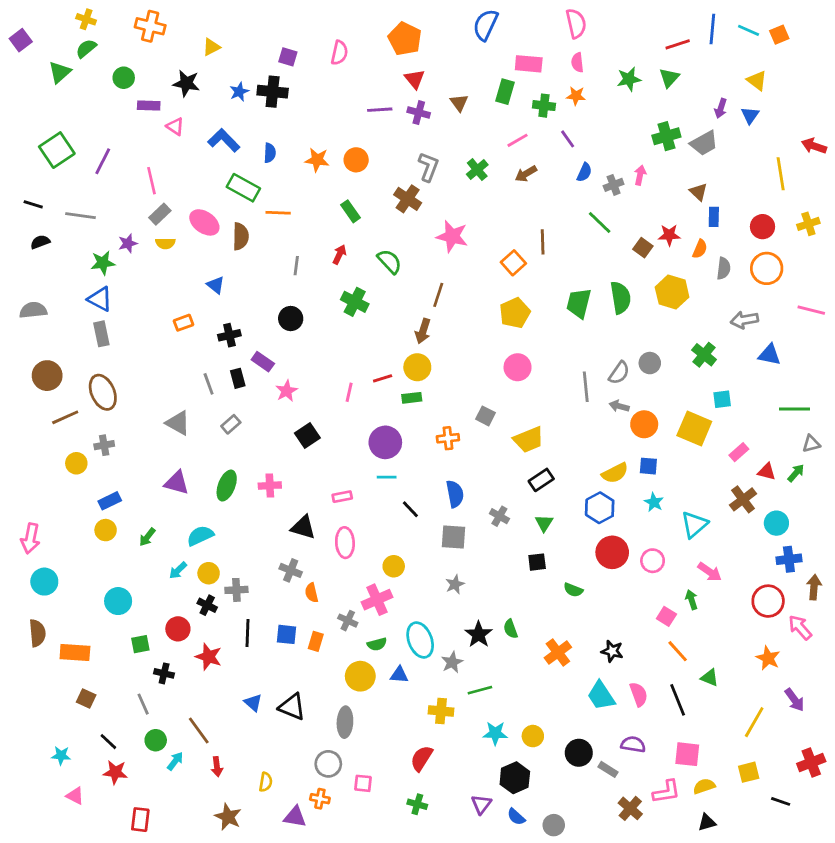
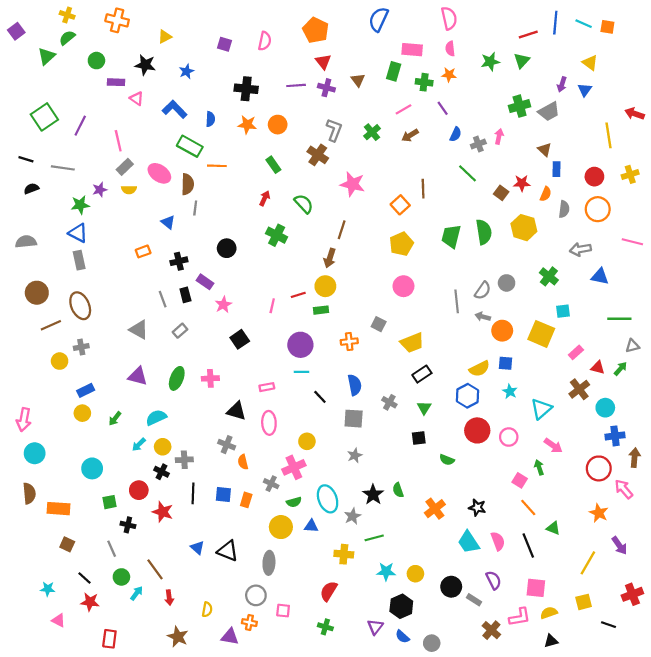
orange square: (779, 35) -> (607, 27), turned 32
black cross: (273, 92) -> (246, 89), moved
gray line: (296, 266) -> (195, 208), moved
purple semicircle: (633, 744) -> (494, 580), turned 54

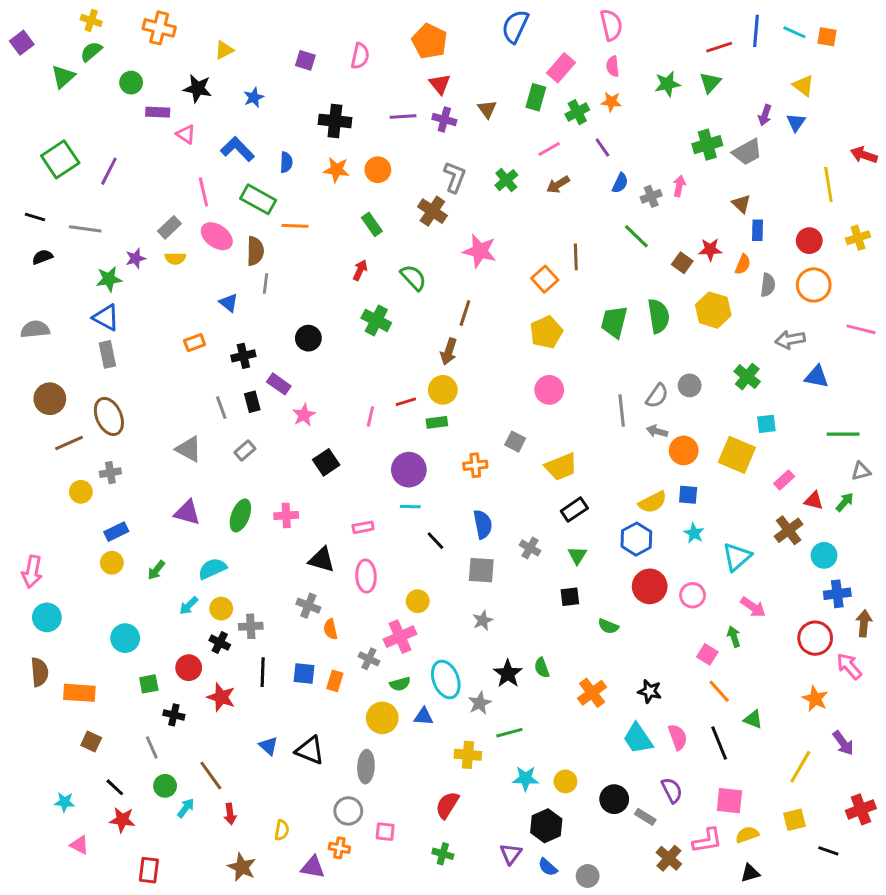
pink rectangle: (412, 50) -> (561, 68), turned -54
green cross: (424, 82) -> (577, 112), turned -35
pink line: (118, 141) -> (203, 192), moved

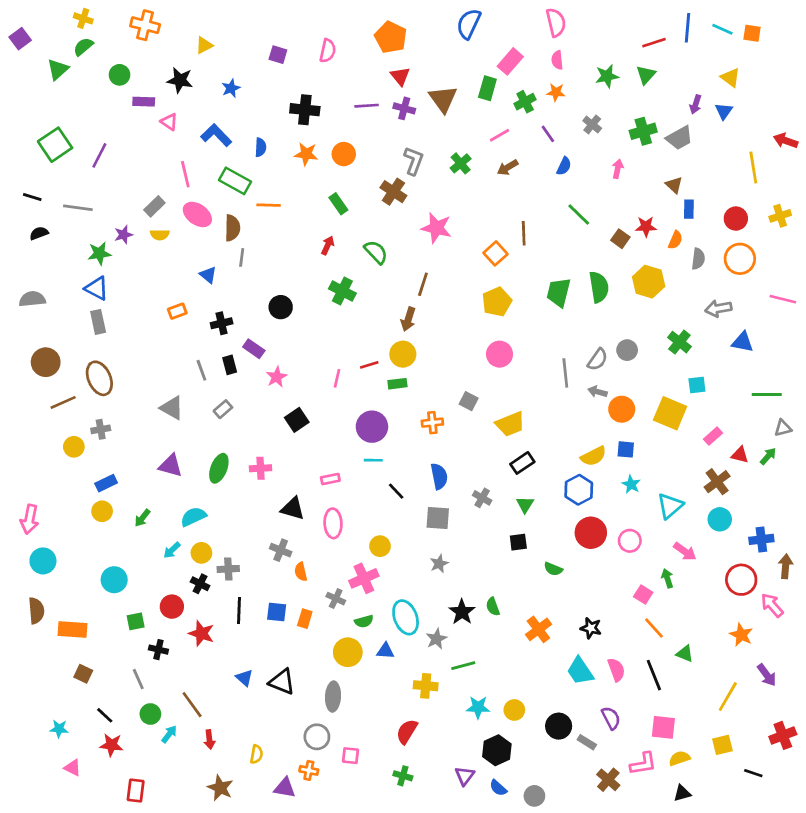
brown triangle: (487, 109) -> (443, 99), size x1.6
gray cross: (651, 196) -> (592, 125), moved, turned -30
cyan circle: (824, 555) -> (720, 519), moved

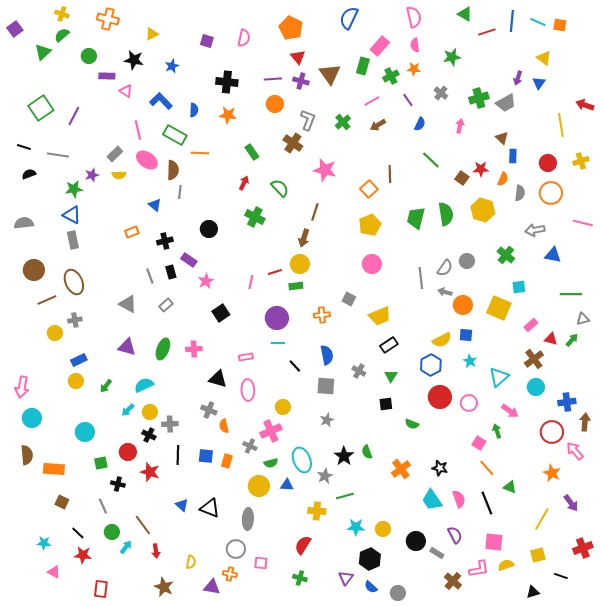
green triangle: (646, 75) -> (465, 14), moved, turned -42
orange circle: (344, 154) -> (275, 104), moved
black triangle: (682, 793) -> (533, 592), moved

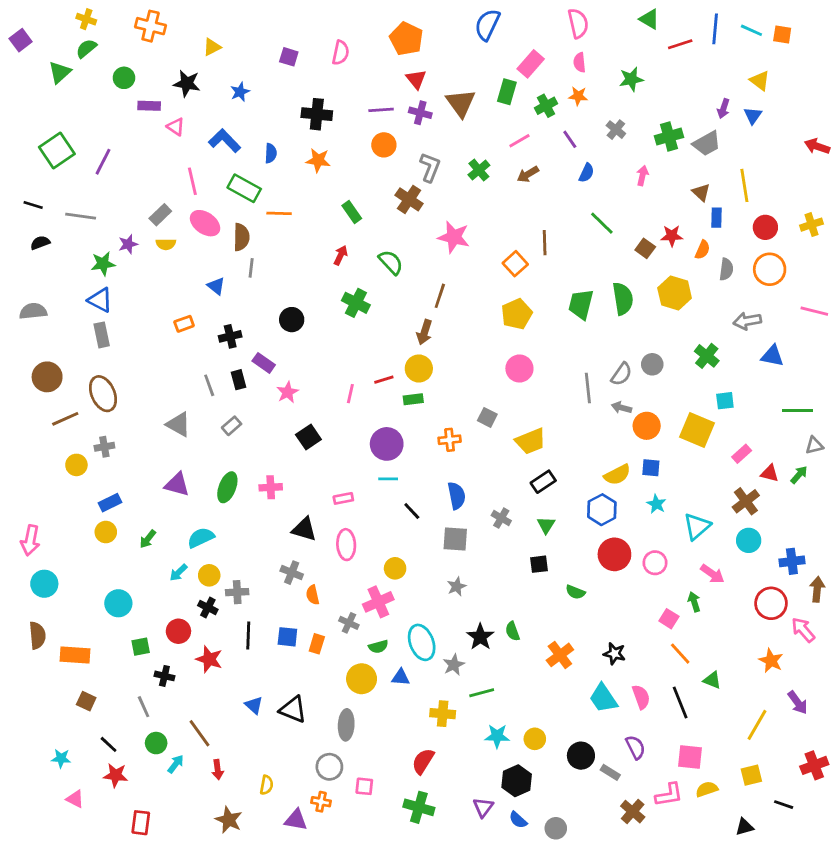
yellow line: (561, 125) -> (744, 185), moved
green cross: (300, 578) -> (419, 807), size x1.5

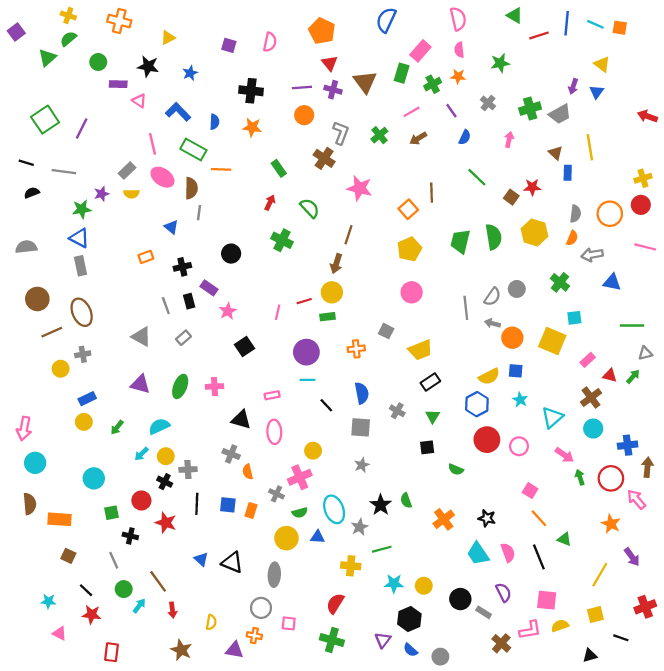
red circle: (765, 227) -> (641, 205), moved
orange semicircle: (703, 250) -> (572, 238), moved
green arrow: (694, 602) -> (580, 477), moved

